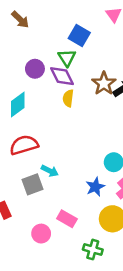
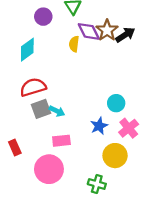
purple diamond: (62, 76) -> (89, 31), moved
gray square: (32, 184) -> (41, 109), moved
pink rectangle: (67, 219) -> (61, 141), moved, turned -36
pink circle: (41, 234) -> (49, 169), size x1.6

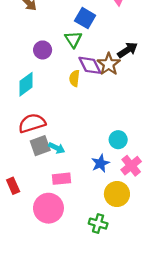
black arrow: (125, 35) -> (128, 50), moved

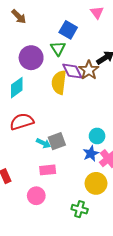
purple circle: (43, 50) -> (31, 58), size x1.5
yellow semicircle: (74, 78) -> (59, 82), size x1.6
gray square: (40, 146) -> (57, 141), moved
blue star: (100, 163) -> (91, 154), moved
pink circle: (48, 208) -> (36, 196), size x0.7

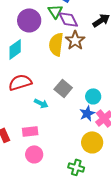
brown star: (89, 70) -> (75, 40), moved
purple diamond: (72, 71) -> (68, 19), moved
gray square: (57, 141) -> (63, 88), moved, turned -30
pink rectangle: (48, 170) -> (30, 131), moved

